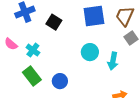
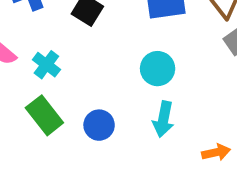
cyan arrow: (113, 61) -> (163, 119), moved

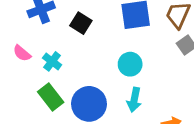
blue circle: (99, 125) -> (89, 104), size x1.6

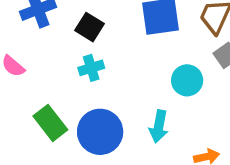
cyan cross: (52, 61) -> (91, 68), moved, turned 36
cyan circle: (130, 64) -> (187, 80), moved

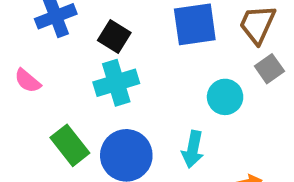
cyan cross: (91, 68) -> (116, 83), size x1.5

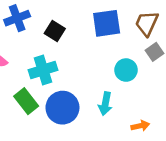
cyan cross: (116, 83) -> (43, 70), moved

